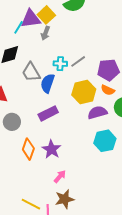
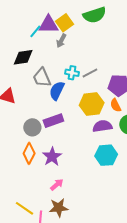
orange semicircle: (108, 90) -> (116, 105), turned 32
gray circle: (12, 122) -> (32, 127), moved

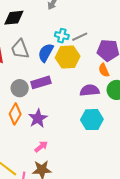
gray trapezoid: (42, 77) -> (20, 49), moved
yellow hexagon: (92, 104) -> (68, 57), moved

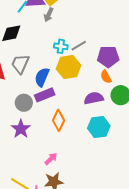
gray trapezoid: (20, 49) -> (20, 64), turned 50
blue semicircle: (46, 53) -> (42, 77), moved
orange diamond: (15, 114) -> (59, 120), moved
purple star: (38, 118) -> (21, 129), moved

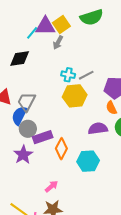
gray trapezoid: (20, 64) -> (27, 102), moved
blue semicircle: (42, 77) -> (19, 116), moved
purple rectangle: (45, 95) -> (43, 137), moved
cyan hexagon: (99, 127) -> (88, 161), moved

